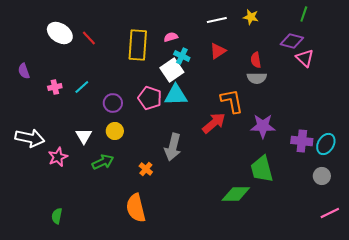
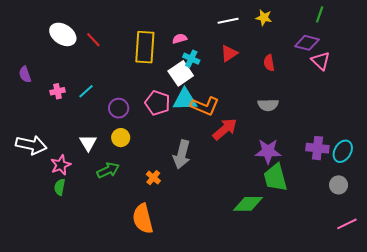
gray semicircle: (257, 78) -> (268, 105), moved
orange L-shape: (232, 101) -> (205, 106), moved, turned 124
purple star: (263, 126) -> (268, 151), moved
green semicircle: (57, 216) -> (60, 187), moved

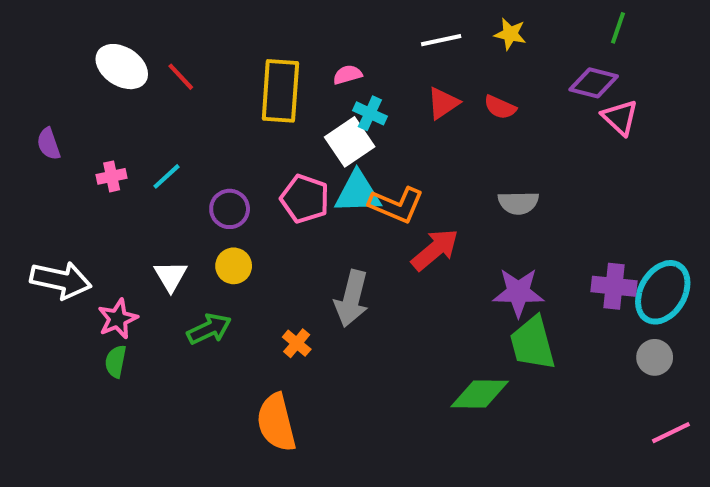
red semicircle: (269, 63) -> (500, 107), moved, turned -56
cyan ellipse: (343, 151) -> (663, 292), size x1.4

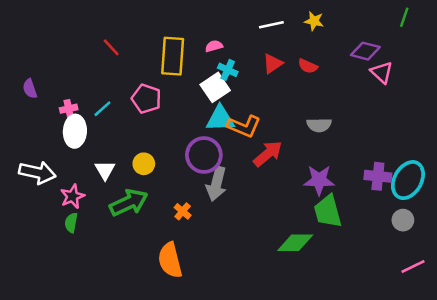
green line: (618, 28) -> (404, 17), moved
white ellipse: (122, 67) -> (75, 131), moved, turned 60
pink pentagon: (305, 199) -> (146, 99), moved
purple circle: (230, 209) -> (204, 155), moved, size x1.5
green arrow: (209, 329) -> (129, 203), size x1.4

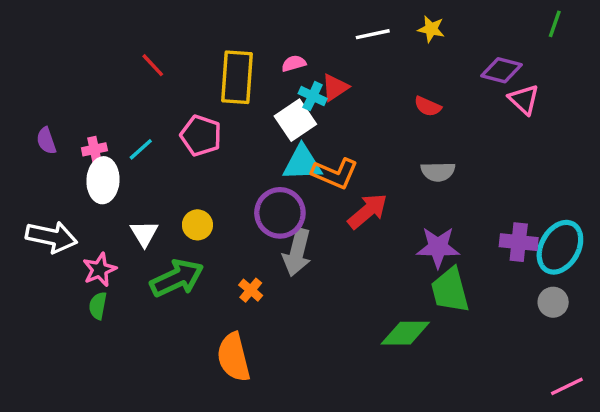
red triangle: (273, 64) -> (335, 87), moved
red semicircle: (308, 66) -> (428, 106), moved
purple semicircle: (30, 89) -> (46, 141), moved
pink line: (413, 266) -> (567, 386), moved

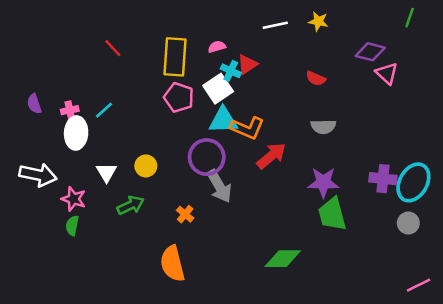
pink pentagon: (201, 136) -> (179, 97), moved
gray arrow: (297, 252) -> (219, 186), turned -44
pink star: (100, 270) -> (74, 199), turned -30
green arrow: (177, 278) -> (131, 205), size x0.7
green diamond: (405, 333) -> (283, 259), moved

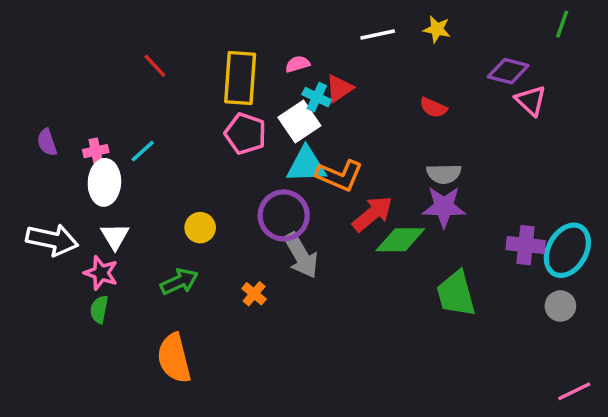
white triangle: (106, 172) -> (115, 236), moved
purple star: (323, 182) -> (444, 207), moved
green diamond: (283, 259) -> (400, 240), moved
orange semicircle: (172, 264) -> (174, 358), moved

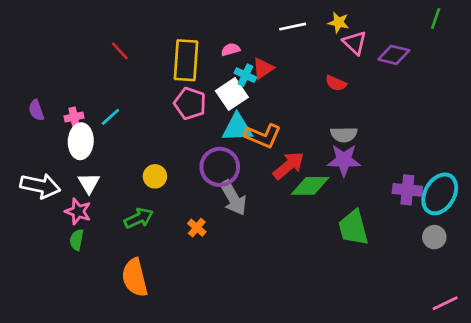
pink triangle: (531, 101) -> (355, 43), moved

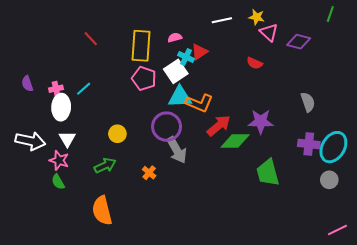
gray semicircle: (344, 135) -> (308, 102), moved, turned -108
green semicircle: (77, 240) -> (58, 182), turned -42

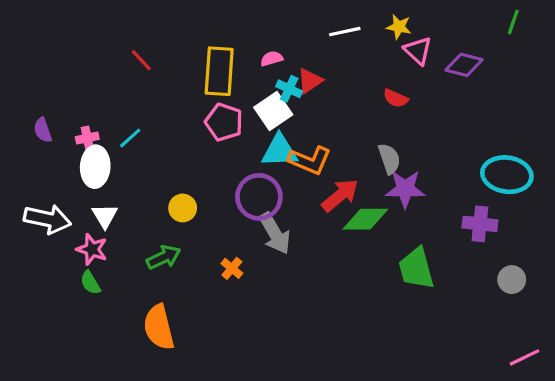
gray semicircle: (308, 102) -> (389, 159), moved
cyan ellipse: (333, 147) -> (507, 175), moved, turned 68

